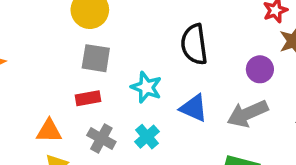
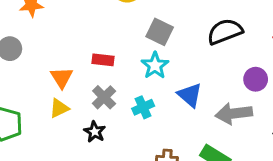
black semicircle: (194, 44) -> (225, 32), moved, turned 60
gray square: (96, 58) -> (160, 32), moved
orange triangle: (49, 131) -> (62, 78), turned 40

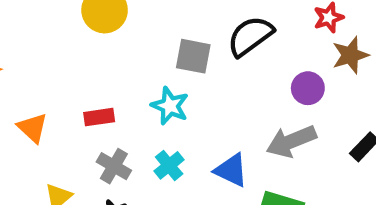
gray square: (160, 32) -> (193, 56), moved
orange triangle: (62, 78) -> (33, 128), moved
blue triangle: (190, 95) -> (231, 170), moved

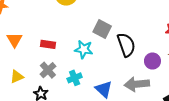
black semicircle: (250, 36) -> (126, 45), moved, turned 90
cyan star: (170, 106) -> (84, 49), turned -30

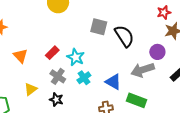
red rectangle: (48, 44) -> (52, 53), turned -40
cyan star: (84, 49) -> (76, 57), moved, turned 30
purple circle: (152, 61) -> (157, 52), moved

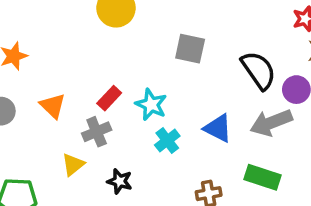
black semicircle: (124, 36) -> (259, 70), moved
gray cross: (58, 76) -> (97, 132), moved, turned 35
blue triangle: (113, 82) -> (218, 128), moved

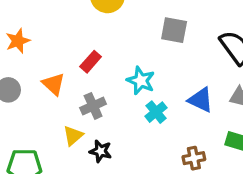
red rectangle: (109, 98) -> (91, 62), moved
black star: (120, 181) -> (101, 151), moved

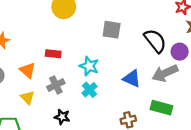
red rectangle: (91, 62) -> (53, 54), turned 56
cyan cross: (156, 112) -> (90, 90), moved
yellow triangle: (73, 136) -> (27, 97), moved, turned -32

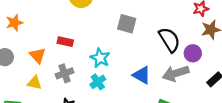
yellow triangle: (27, 97) -> (34, 83), turned -40

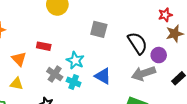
gray cross: (65, 73) -> (55, 74), moved, turned -35
blue triangle: (142, 75) -> (103, 76), moved
cyan cross: (98, 82) -> (74, 82), turned -32

